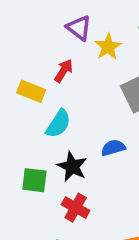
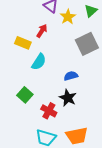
black star: (72, 167) -> (68, 98), moved
green square: (34, 180) -> (25, 95), turned 35

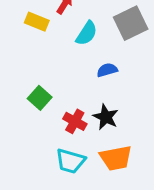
cyan semicircle: (39, 62) -> (87, 33), moved
black star: (68, 98) -> (106, 117), moved

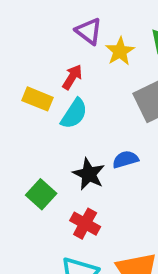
cyan semicircle: (87, 33) -> (74, 114), moved
black star: (106, 117) -> (89, 174), moved

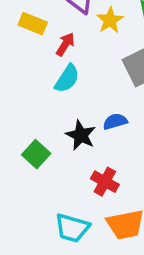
yellow rectangle: (37, 99) -> (33, 24), moved
red cross: (85, 224) -> (105, 182), moved

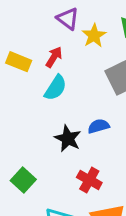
yellow rectangle: (33, 24) -> (19, 62), moved
green square: (36, 154) -> (23, 180), moved

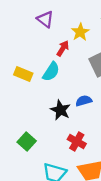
purple triangle: (68, 19) -> (45, 19), moved
red arrow: (54, 57) -> (63, 48), moved
yellow rectangle: (19, 62) -> (23, 74), moved

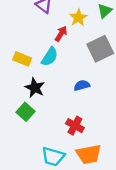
black star: (60, 110) -> (35, 88), moved
green square: (27, 141) -> (26, 112), moved

